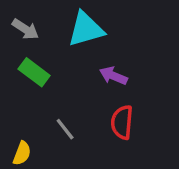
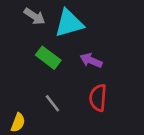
gray arrow: (25, 29) -> (34, 16), moved
green rectangle: (34, 72) -> (48, 58), moved

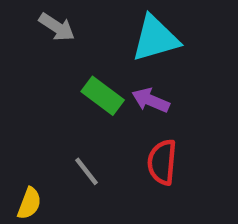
cyan triangle: (69, 23) -> (155, 38), moved
green rectangle: (48, 58) -> (103, 96), moved

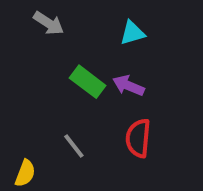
cyan triangle: (155, 38) -> (132, 33), size x0.6

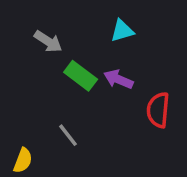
gray arrow: (49, 23) -> (48, 41), moved
red semicircle: (138, 138) -> (158, 110), moved

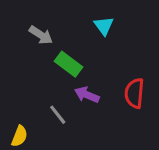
cyan triangle: (122, 31) -> (104, 26), turned -50
purple arrow: (118, 79) -> (87, 95), moved

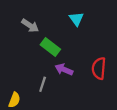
gray line: (58, 115) -> (43, 84), turned 56

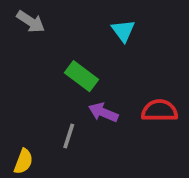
gray arrow: (30, 26) -> (31, 22), moved
red semicircle: (99, 68) -> (160, 111), turned 85

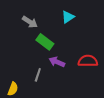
gray arrow: (31, 22) -> (30, 22), moved
cyan triangle: (123, 31) -> (68, 17), turned 32

